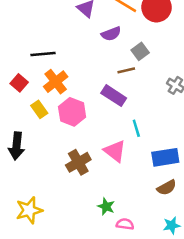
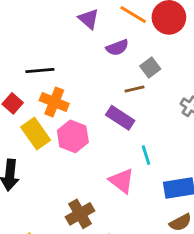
orange cross: (56, 82) -> (54, 102), turned -30
yellow rectangle: (39, 109) -> (36, 134), size x1.5
brown cross: (78, 162) -> (80, 214), moved

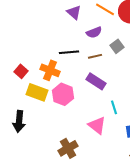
black line: (40, 70) -> (69, 52), moved
brown line: (135, 89) -> (95, 56), moved
yellow rectangle: (36, 134) -> (37, 92), turned -35

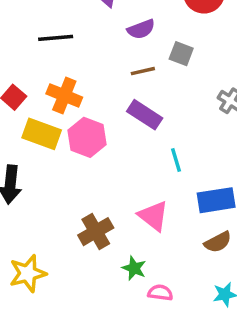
gray square: (117, 46) -> (181, 54), turned -32
black line: (69, 52) -> (56, 38), moved
pink triangle: (97, 125) -> (153, 216), moved

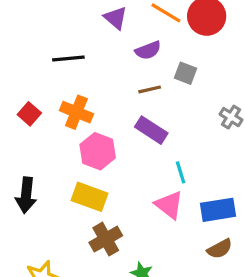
yellow rectangle: (42, 134) -> (89, 197), moved
pink triangle: (153, 216) -> (169, 205), moved

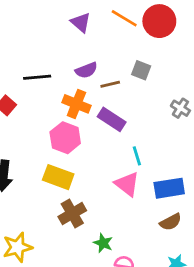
purple semicircle: (148, 50) -> (86, 70), moved
black line: (68, 58) -> (37, 77), moved
orange cross: (76, 112) -> (76, 104), moved

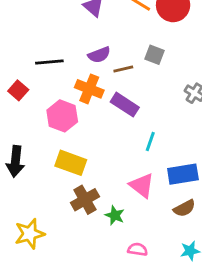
pink hexagon: (65, 138) -> (62, 116), moved
cyan line: (137, 156) -> (150, 141), turned 36
pink triangle: (127, 184) -> (142, 186), moved
green star: (103, 243) -> (115, 215), moved

